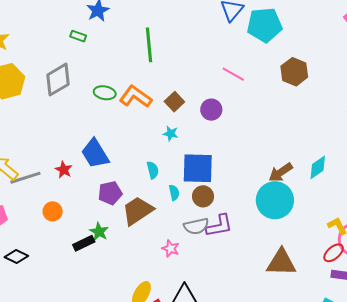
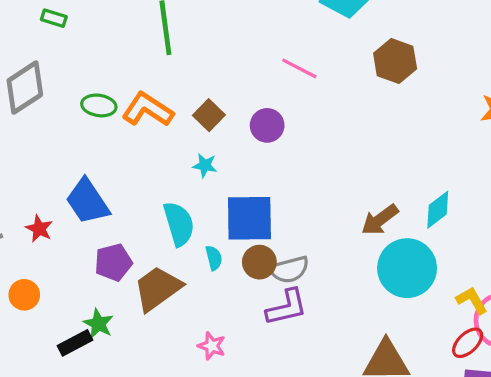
cyan semicircle: (153, 170) -> (179, 224), size x1.6
cyan circle: (275, 200) -> (407, 268), moved
gray semicircle: (196, 226) -> (289, 270), moved

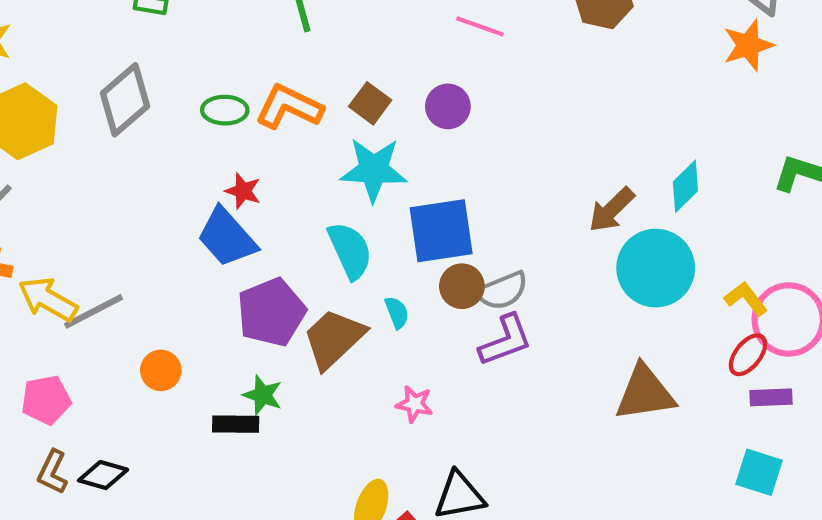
cyan star: (205, 165) -> (374, 170), size x2.0
red star: (39, 229) -> (243, 191), moved
cyan semicircle: (214, 258) -> (397, 313), moved
purple pentagon: (113, 262) -> (271, 312), size x1.4
black rectangle: (75, 343) -> (236, 424), turned 36

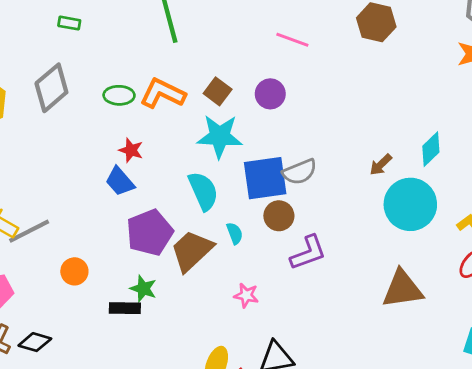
brown arrow: (612, 210) -> (381, 165), size x0.7
blue trapezoid: (227, 237) -> (120, 182), size x0.7
gray semicircle: (502, 291) -> (300, 172), moved

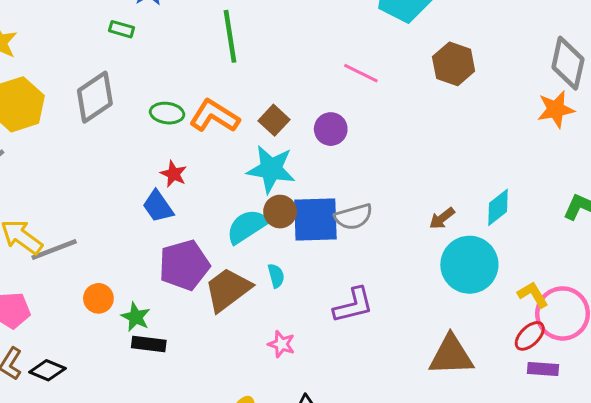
cyan semicircle: (203, 191) -> (247, 226), turned -105
brown circle: (279, 216) -> (280, 212), moved
green star: (143, 289) -> (136, 317), moved

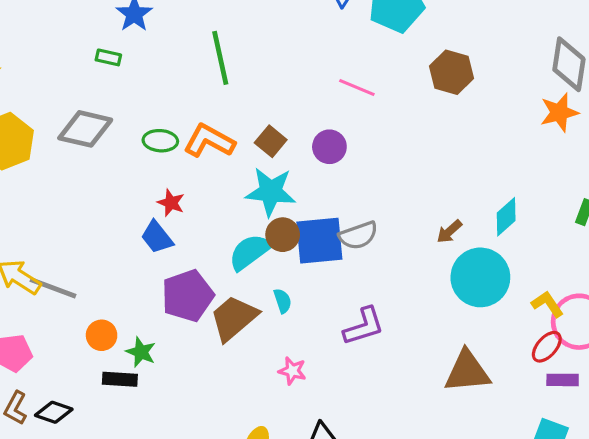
gray diamond: (95, 97) -> (85, 129), turned 51
gray line: (54, 250) -> (53, 288), turned 45
black rectangle: (149, 344) -> (120, 379), moved

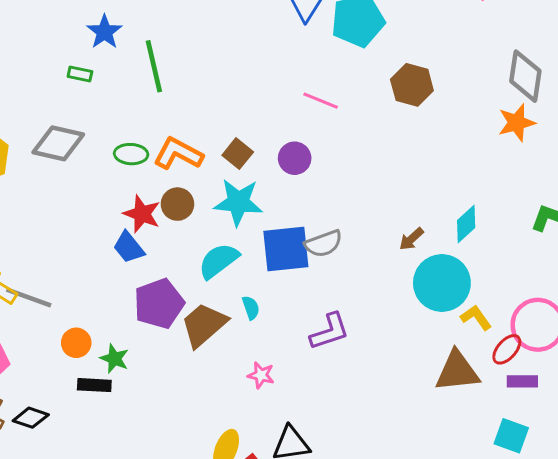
green line: (220, 58) -> (154, 66), moved
red star: (171, 203) -> (142, 214), size x1.4
brown circle: (283, 235) -> (177, 204), moved
yellow L-shape: (548, 304) -> (476, 318), moved
brown triangle: (467, 372) -> (457, 371), moved

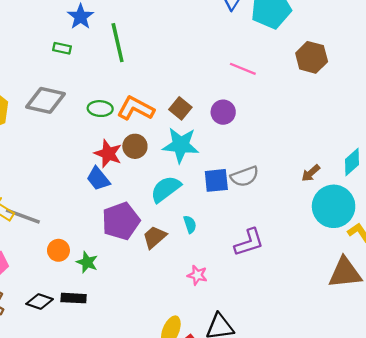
blue square: (286, 249) -> (216, 180), size x0.7
brown trapezoid: (204, 325) -> (154, 237), size x0.7
black rectangle: (94, 385) -> (74, 298), moved
black diamond: (31, 418) -> (40, 302), moved

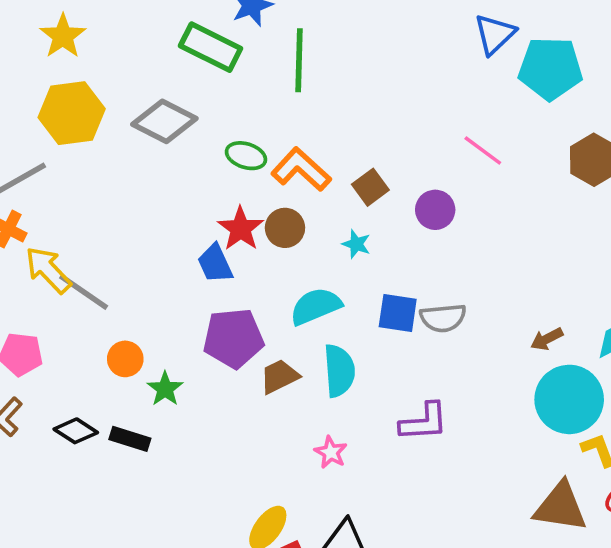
green rectangle: (62, 48) -> (211, 47), size x2.0
cyan star: (181, 145) -> (356, 244), size x0.5
cyan semicircle: (190, 224) -> (339, 371), size x1.8

